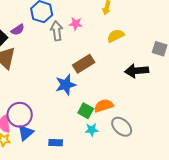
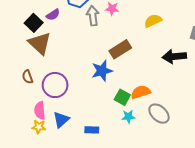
purple circle: (20, 115) -> (55, 85), moved

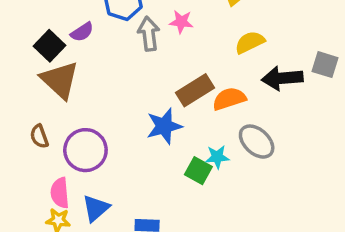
black arrow: (174, 56) -> (282, 78), moved
orange semicircle: (141, 92) -> (229, 99), moved
gray ellipse: (159, 114) -> (257, 142), moved
cyan star: (128, 117) -> (217, 157), moved

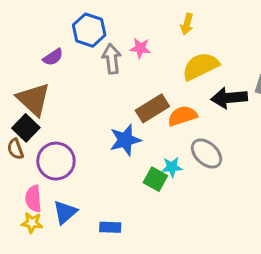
yellow semicircle: (250, 42) -> (200, 66), size x1.4
black square: (50, 46) -> (26, 128), moved

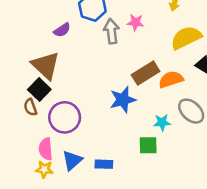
green square: (155, 179) -> (148, 145), moved, turned -30
blue rectangle: (110, 227) -> (104, 164), moved

